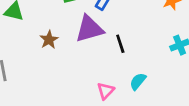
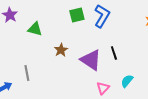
purple triangle: (89, 29) -> (91, 60), moved, turned 50

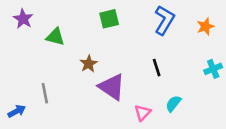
blue L-shape: (102, 16) -> (164, 20), moved
purple triangle: (91, 60) -> (112, 87), moved

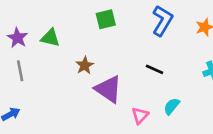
purple star: (23, 19) -> (17, 38), moved
black line: (157, 68) -> (154, 69), turned -48
gray line: (45, 93) -> (20, 71), moved

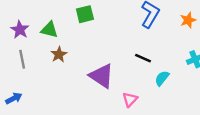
green square: (106, 19) -> (85, 14), moved
brown star: (85, 65) -> (59, 55), moved
cyan semicircle: (172, 106) -> (162, 78), moved

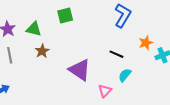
orange star: (188, 20) -> (146, 43), moved
cyan semicircle: (162, 78) -> (125, 75), moved

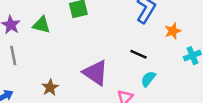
orange star: (146, 43) -> (173, 31), moved
brown star: (42, 51) -> (50, 87), moved

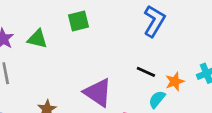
orange star: (173, 31) -> (175, 82), moved

